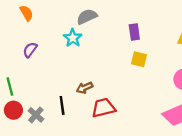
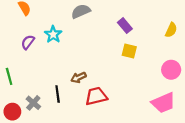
purple rectangle: (134, 32) -> (125, 26), turned -32
cyan star: (73, 38) -> (53, 34), moved
red circle: (13, 110) -> (12, 112), moved

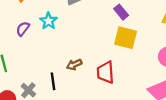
yellow square: (129, 51) -> (126, 38), size x1.5
red trapezoid: (96, 96) -> (105, 72), moved, turned -80

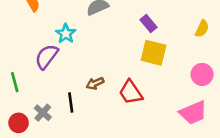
purple semicircle: (23, 29) -> (47, 57), moved, size x1.5
red trapezoid: (105, 72) -> (131, 92), turned -30

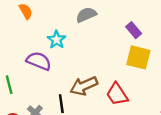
purple semicircle: (47, 57) -> (39, 61), turned 75
brown arrow: (95, 83) -> (84, 86), size x1.6

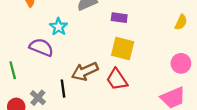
purple rectangle: (134, 30) -> (119, 18), moved, turned -42
yellow square: (138, 57) -> (123, 48), moved

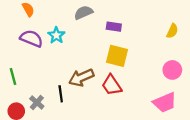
purple semicircle: (41, 47) -> (31, 39), moved

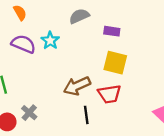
red trapezoid: (112, 85) -> (109, 94), turned -65
black line: (61, 94) -> (86, 115), moved

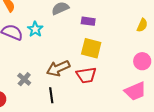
gray cross: (29, 113) -> (24, 79), moved
black line: (86, 115) -> (51, 95), moved

